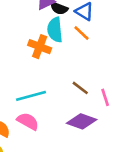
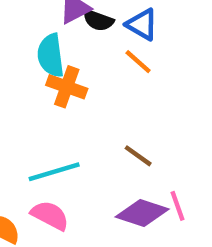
cyan semicircle: (55, 30) -> (51, 55), moved
pink line: (105, 97) -> (178, 206), moved

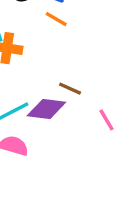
purple diamond: (142, 213) -> (46, 109), moved

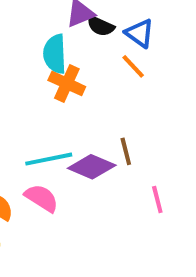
brown line: (70, 89) -> (126, 151), turned 35

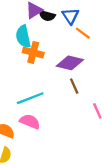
blue triangle: (140, 33) -> (70, 16), turned 30
orange line: (133, 66) -> (83, 33), moved
purple diamond: (92, 167) -> (70, 63), moved

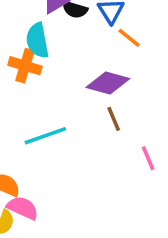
orange cross: (33, 52) -> (25, 66), moved
pink semicircle: (30, 122) -> (23, 208), moved

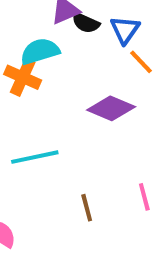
cyan semicircle: (37, 40) -> (40, 51), turned 76
brown line: (114, 119) -> (87, 208), moved

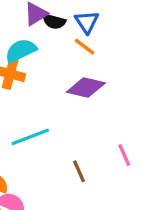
orange line: (141, 62) -> (84, 47), moved

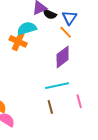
purple diamond: (86, 88) -> (63, 57), turned -60
cyan line: (30, 137) -> (57, 86), moved

